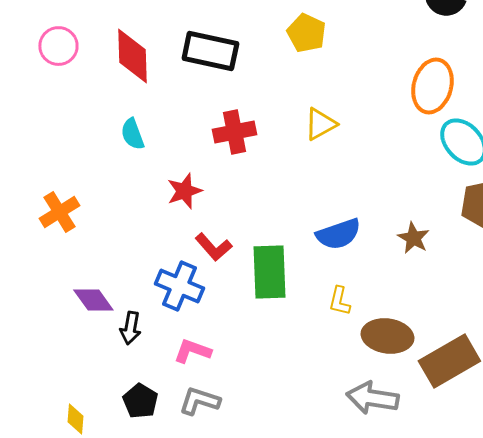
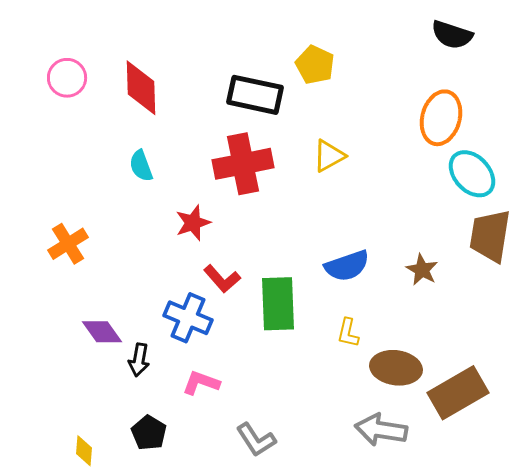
black rectangle: (210, 51) -> (255, 95), moved
red cross: (234, 132) -> (243, 164), size x1.4
gray L-shape: (199, 401) -> (256, 440), moved, turned -141

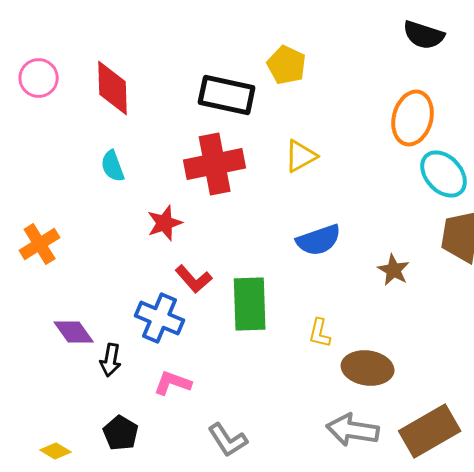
blue semicircle: (347, 266) -> (319, 240), moved
brown rectangle: (458, 393) -> (430, 431), moved
yellow diamond: (84, 451) -> (56, 451), turned -64

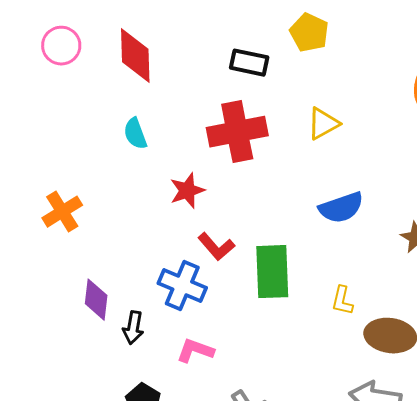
black rectangle: (227, 95) -> (249, 63), size x0.7
purple diamond: (74, 332) -> (96, 300), turned 42

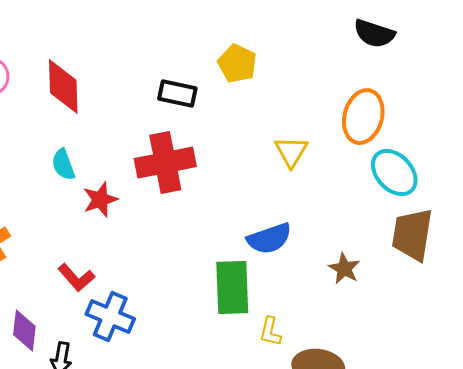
yellow triangle: (323, 124) -> (291, 152), moved, turned -30
red star: (187, 191) -> (100, 200), moved
red L-shape: (216, 247) -> (76, 278), moved
green rectangle: (272, 272) -> (232, 288), moved

